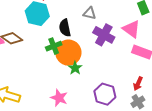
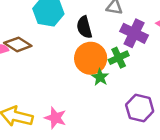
green cross: (54, 46) -> (119, 58), moved
pink star: (59, 98) -> (55, 118), moved

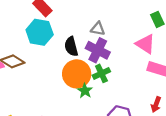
purple cross: (134, 33) -> (98, 50), moved

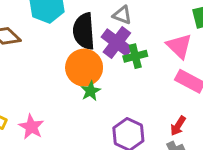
black semicircle: (71, 47) -> (84, 31), size x1.4
green cross: (101, 73) -> (135, 56), moved

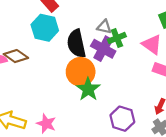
green cross: (135, 56) -> (117, 38), moved
green star: (91, 91) -> (88, 89), size x1.5

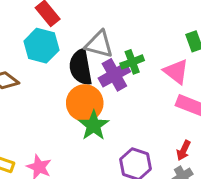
gray triangle: (104, 27) -> (99, 44), moved, size x1.5
purple cross: (103, 49) -> (114, 75), turned 30

